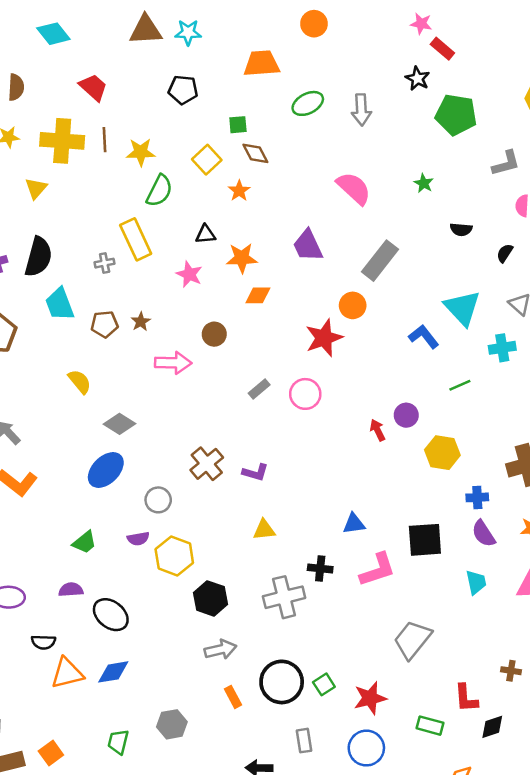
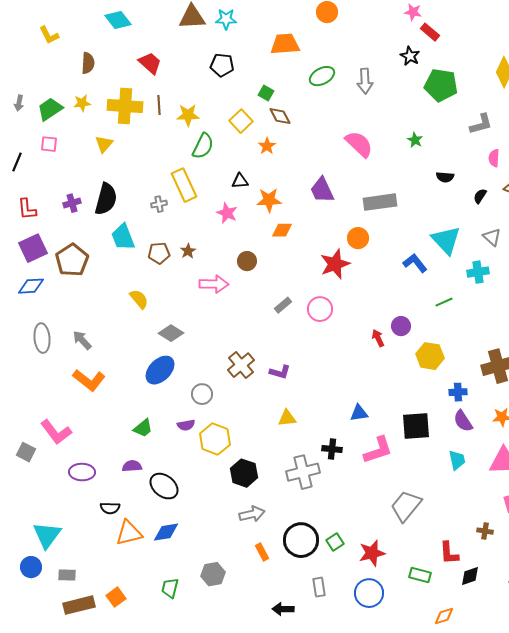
green square: (238, 125) -> (266, 93), turned 35
gray rectangle: (380, 261) -> (380, 202), turned 44

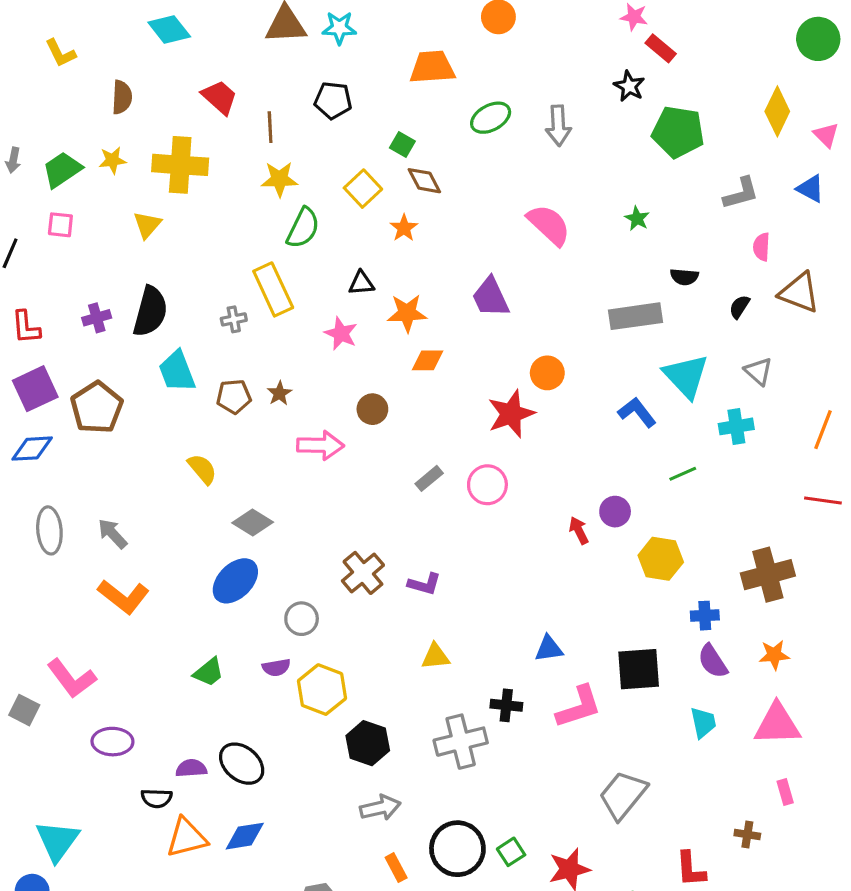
brown line: (159, 105) -> (270, 127), moved
gray rectangle: (380, 202) -> (636, 316), moved
purple semicircle: (132, 466) -> (191, 768), moved

